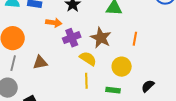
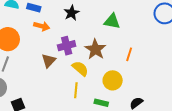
orange arrow: (54, 23) -> (42, 26), moved
brown triangle: (40, 63) -> (49, 61), moved, turned -42

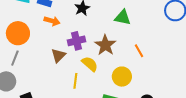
orange line: (129, 54) -> (139, 51), turned -48
yellow line: (76, 90) -> (75, 81), moved

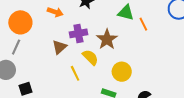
orange line: (139, 51) -> (143, 24), moved
yellow line: (75, 81) -> (75, 73), turned -35

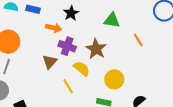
orange arrow: (55, 12) -> (54, 28), moved
orange line: (143, 24) -> (138, 40), moved
purple cross: (78, 33) -> (67, 46), turned 36

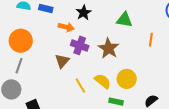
orange line: (138, 40) -> (151, 40), turned 40
yellow semicircle: (82, 69) -> (103, 81), moved

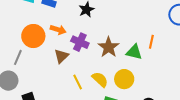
green triangle: (124, 20) -> (134, 52), moved
orange arrow: (66, 27) -> (58, 30), moved
orange circle: (21, 41) -> (33, 36), moved

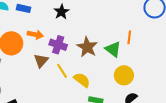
green triangle: (134, 52) -> (113, 49), turned 30
yellow circle: (124, 79) -> (124, 75), moved
yellow line: (78, 82) -> (62, 71), moved

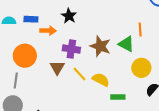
orange arrow: (35, 35) -> (48, 31), moved

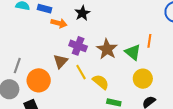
orange circle: (25, 56) -> (39, 80), moved

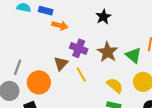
black star: (82, 13) -> (103, 17), moved
yellow semicircle: (101, 82) -> (115, 85), moved

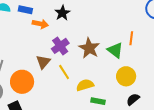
black star: (103, 17) -> (62, 13), moved
purple cross: (79, 48) -> (60, 46), turned 36
yellow semicircle: (115, 85) -> (85, 85), moved, turned -54

